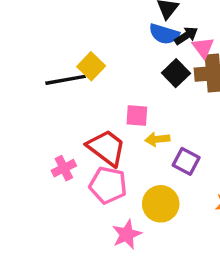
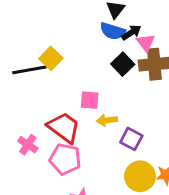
pink cross: (64, 168) -> (28, 145), turned -30
yellow circle: (161, 204) -> (140, 176), moved

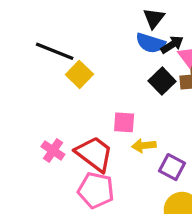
black line: (29, 70) -> (55, 51), moved, turned 32
pink cross: (28, 145) -> (53, 151), moved

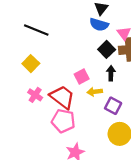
black arrow: (172, 45) -> (111, 73), moved, turned -56
yellow square: (79, 74) -> (31, 64), moved
pink square: (124, 122) -> (82, 77), turned -32

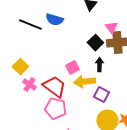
blue semicircle: (99, 25) -> (54, 20), moved
yellow square: (31, 64) -> (20, 67), moved
yellow arrow: (95, 92) -> (84, 82), size x1.5

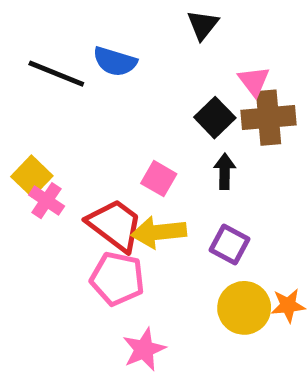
pink square: (72, 68) -> (159, 179), turned -32
yellow arrow: (84, 82) -> (159, 232), moved
pink cross: (29, 85) -> (47, 201), moved

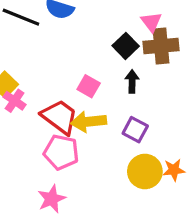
pink star: (144, 349) -> (52, 199), moved

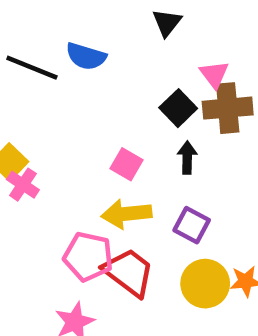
red trapezoid: (60, 117) -> (129, 272), moved

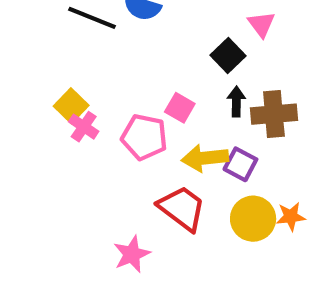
brown cross: (228, 108) -> (274, 114), moved
yellow arrow: (126, 214) -> (205, 158), moved
pink pentagon: (88, 257) -> (144, 137), moved

